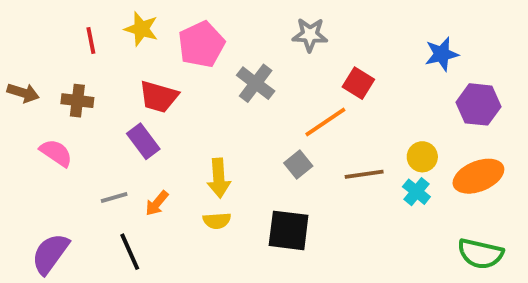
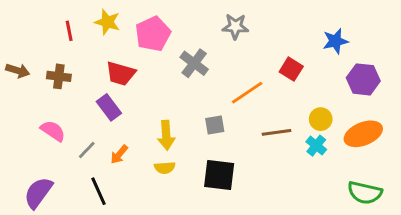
red square: (358, 83) -> (291, 69), moved
pink semicircle: (56, 153) -> (53, 131), moved
gray square: (298, 165) -> (215, 125), moved, turned 30
gray line: (114, 197) -> (87, 150), turned -30

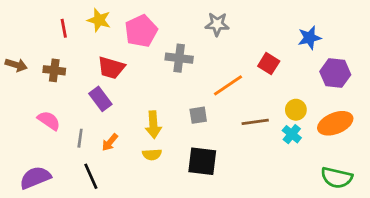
gray cross: (194, 63) -> (179, 58), turned -30
gray line: (87, 150) -> (80, 138), turned -36
purple semicircle: (38, 193) -> (35, 178), turned 32

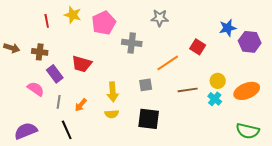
red trapezoid: (111, 68) -> (82, 64), moved
purple hexagon: (335, 73) -> (250, 42), moved
purple rectangle: (100, 99) -> (55, 74), moved

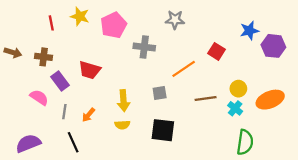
green semicircle: (248, 131) -> (245, 142), moved, turned -95

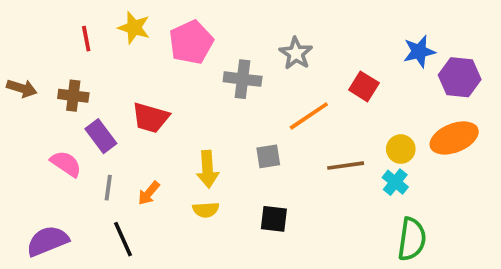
gray star: (175, 20) -> (296, 53), moved, turned 30
orange ellipse: (270, 100) -> (454, 138), moved
black square: (163, 130) -> (274, 219), size x0.7

